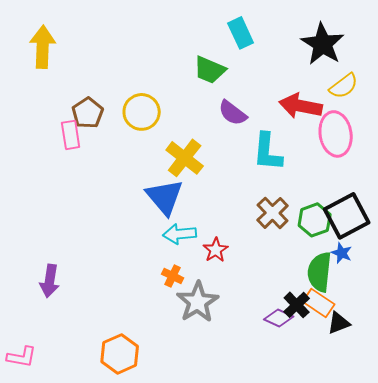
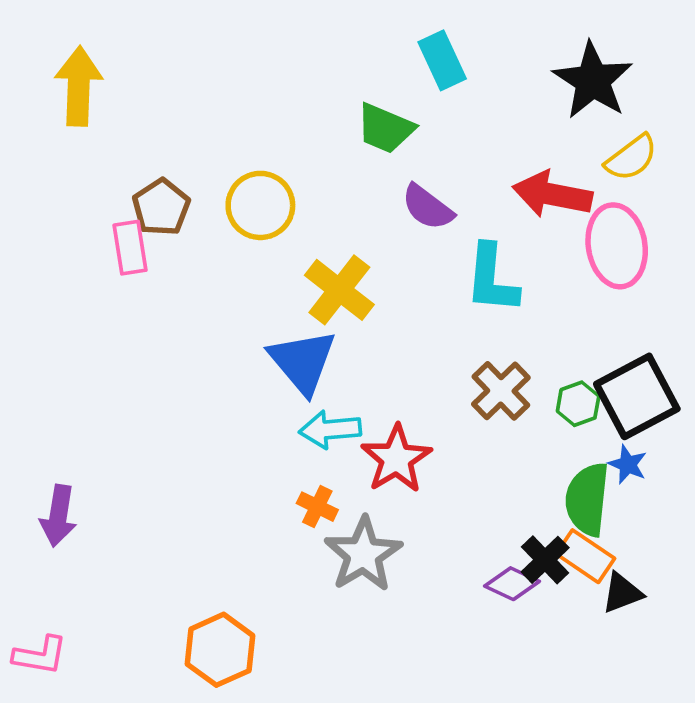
green hexagon: (315, 220) -> (578, 404), size x0.7
red star: (216, 250) -> (396, 459), size x1.5
purple arrow: (50, 281) -> (58, 516), moved

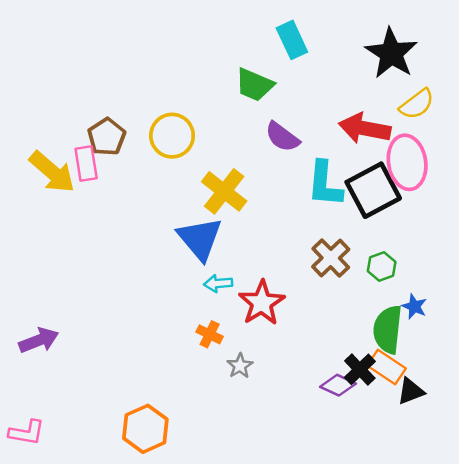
yellow arrow: (79, 86) -> (52, 172), moved, turned 129
black square: (637, 396) -> (373, 190), moved
cyan arrow: (330, 429) -> (218, 283), size x0.7
purple arrow: (58, 516) -> (39, 340), turned -120
gray star: (363, 554) -> (240, 366), size x0.5

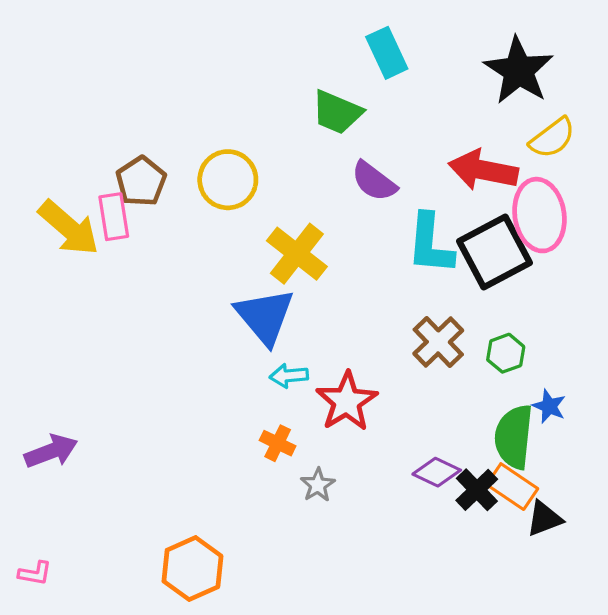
purple diamond: (338, 385) -> (437, 472), moved
pink L-shape: (27, 432) -> (35, 573), size x0.7

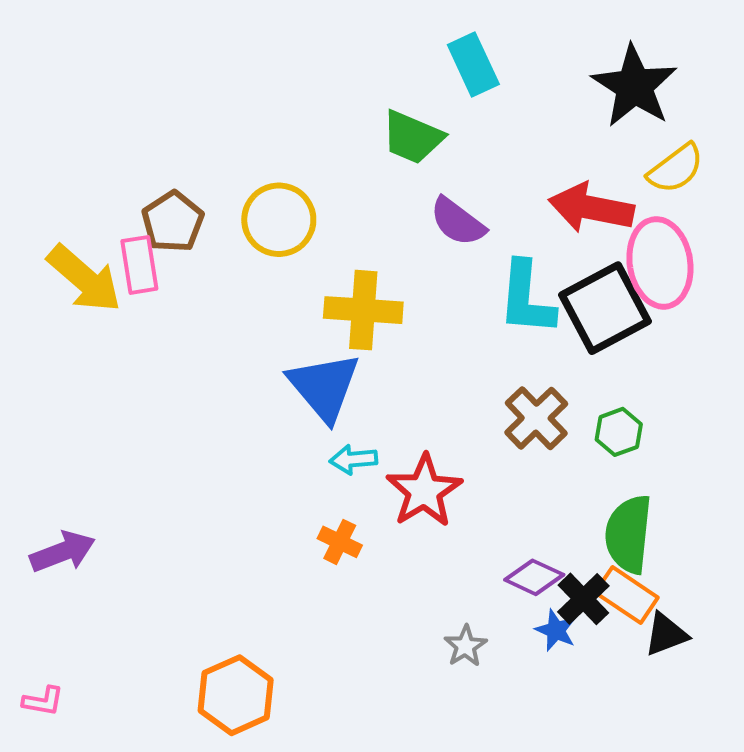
yellow cross: (297, 254) -> (363, 310), turned -34
blue star: (549, 406) -> (556, 630), moved
gray star: (318, 485) -> (465, 646), moved

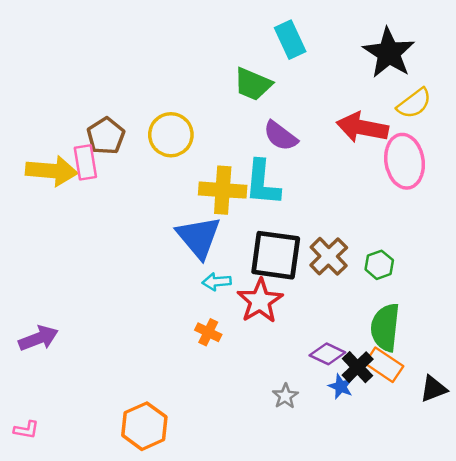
yellow arrow: (84, 279) -> (52, 171), turned -36
cyan L-shape: (526, 298) -> (262, 183), moved
black square: (605, 308) -> (276, 255), moved, turned 36
black triangle: (666, 634) -> (433, 389), moved

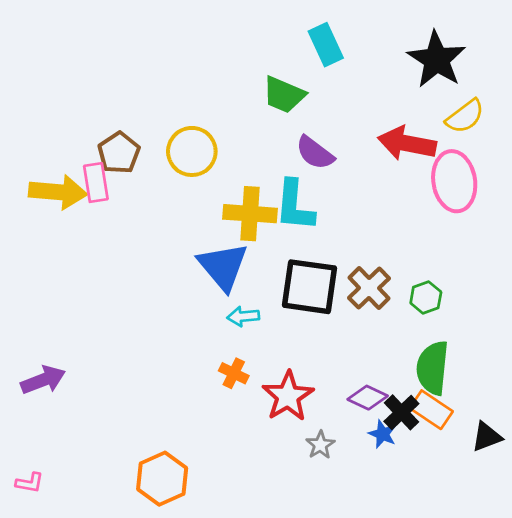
red star: (260, 301) -> (288, 396), moved

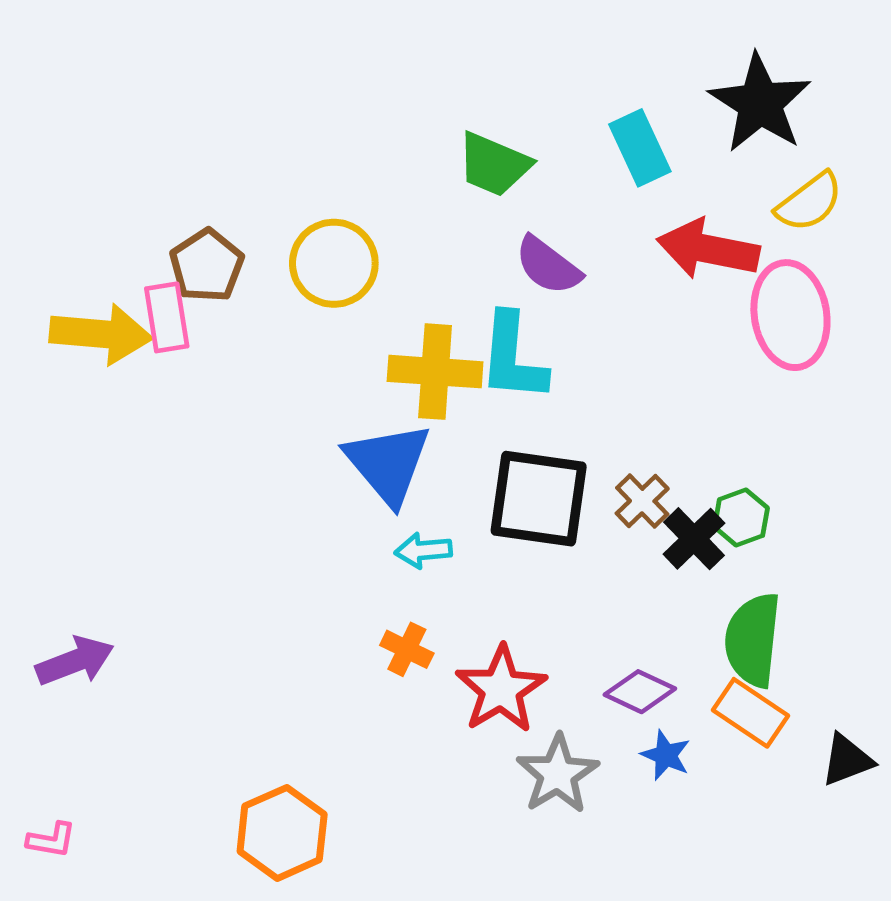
cyan rectangle: (326, 45) -> (640, 148), moved
brown cross: (369, 288) -> (642, 501), size x0.7
black cross: (401, 412) -> (694, 539), moved
gray star: (320, 445) -> (557, 774), size x1.6

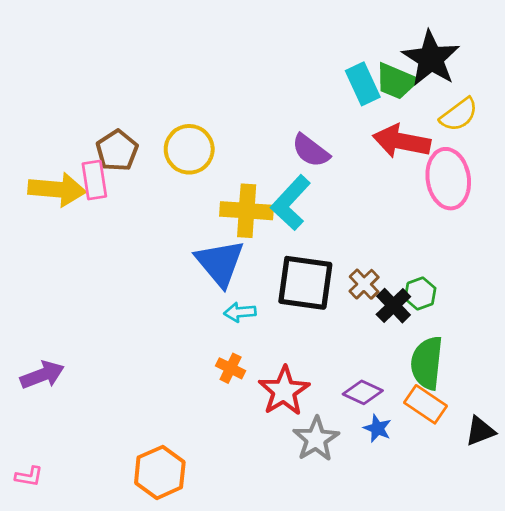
green trapezoid: (494, 164) -> (396, 81), moved
cyan L-shape: (513, 357) -> (291, 203), turned 38

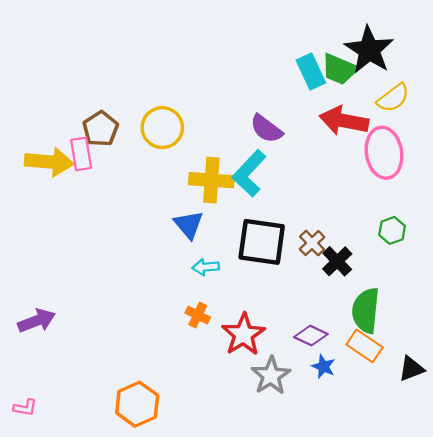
blue triangle: (220, 263) -> (189, 225), size x0.7
green hexagon: (420, 294) -> (392, 230), moved

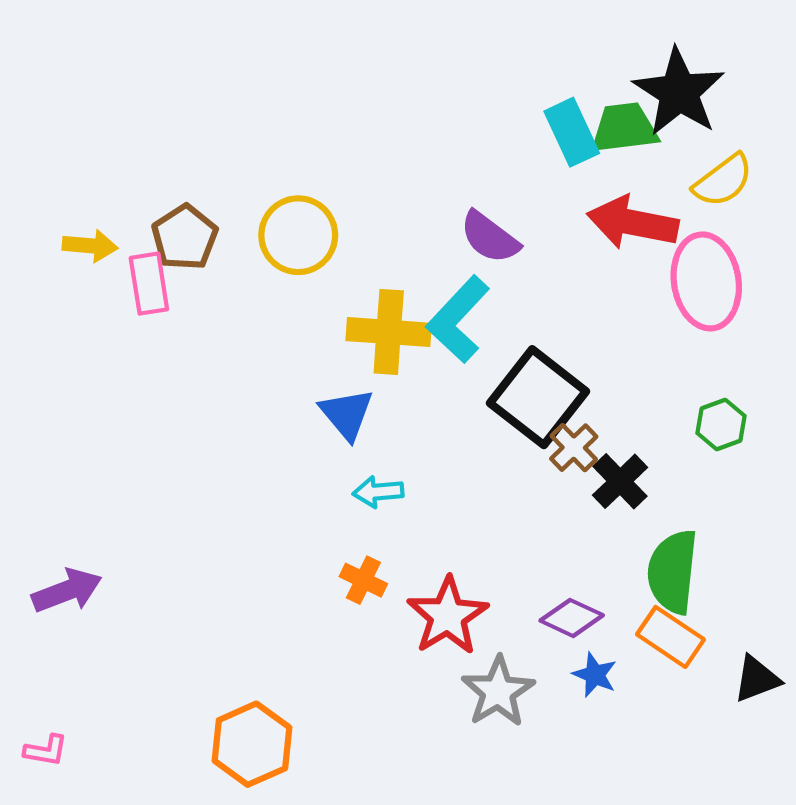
green trapezoid: (339, 69) -> (624, 128), turned 150
yellow arrow: (49, 162) -> (90, 246), moved, size x0.6
black square: (262, 242) -> (538, 397), moved, turned 30

